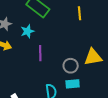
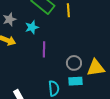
yellow line: (80, 13) -> (68, 10), moved
yellow triangle: (93, 57) -> (96, 68), moved

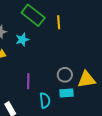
purple line: (44, 49) -> (28, 81), moved

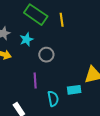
gray circle: (65, 75) -> (46, 55), moved

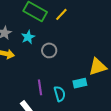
yellow line: (62, 20) -> (61, 14), turned 56
purple line: (35, 81) -> (40, 87), moved

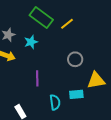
gray circle: (49, 50) -> (75, 59), moved
purple line: (40, 87) -> (37, 78), moved

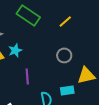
yellow line: (67, 24) -> (65, 21), moved
cyan star: (31, 42) -> (15, 50), moved

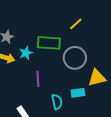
green rectangle: (28, 15) -> (49, 43), moved, turned -30
gray circle: (64, 55) -> (75, 58), size x1.5

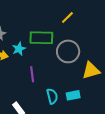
cyan rectangle: (78, 93) -> (73, 95), moved

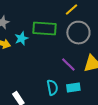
gray circle: (68, 51) -> (78, 33), moved
purple line: (32, 74) -> (68, 65), moved, turned -42

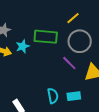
purple line: (68, 65) -> (69, 63), moved

